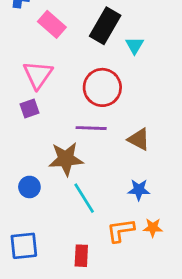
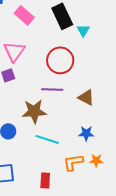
black rectangle: (105, 26) -> (62, 16), turned -55
cyan line: (84, 198) -> (47, 139), turned -40

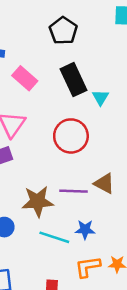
purple line: (52, 89) -> (74, 191), moved
blue star: (86, 133) -> (85, 230), moved

